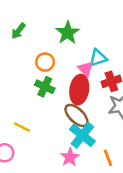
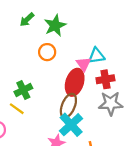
green star: (68, 33) -> (55, 25), moved
green cross: (45, 87) -> (23, 90), moved, turned 30
brown ellipse: (76, 115) -> (68, 106), turned 60

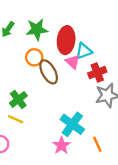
green star: (55, 25) -> (37, 29), turned 30
red ellipse: (75, 82) -> (66, 40), moved
brown ellipse: (68, 106) -> (49, 72), moved, turned -40

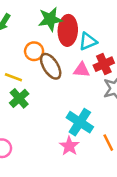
green star: (37, 29) -> (50, 19), moved
pink triangle: (73, 62) -> (81, 70), moved, turned -35
yellow line: (15, 119) -> (13, 77), moved

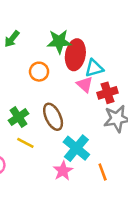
brown ellipse: (51, 66) -> (53, 117), moved
pink triangle: (81, 70) -> (85, 84), moved, turned 30
yellow line: (13, 77) -> (25, 143), moved

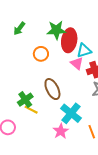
green cross: (18, 117) -> (25, 100), moved

